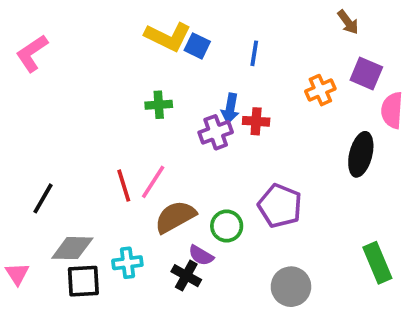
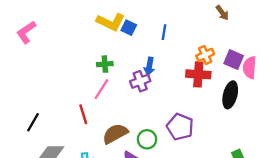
purple square: (366, 73) -> (234, 60), moved
red cross: (256, 121) -> (198, 74), moved, size x1.5
pink line: (153, 182) -> (101, 89), moved

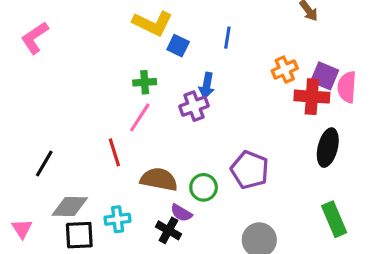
blue square: (129, 28) -> (178, 46), moved
red cross: (198, 74) -> (312, 97), moved
black ellipse: (230, 95) -> (328, 148), moved
brown semicircle: (115, 134) -> (159, 179), turned 40

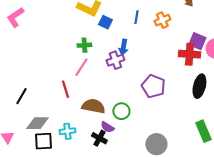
orange cross: (285, 70) -> (162, 20), moved
purple pentagon: (250, 170) -> (153, 86), moved

